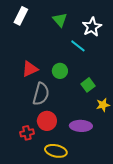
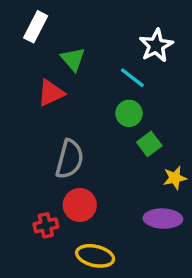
green triangle: (60, 20) -> (73, 59), moved
red triangle: (30, 69) -> (51, 93), moved
green circle: (60, 71) -> (129, 113), moved
purple ellipse: (81, 126) -> (163, 219), moved

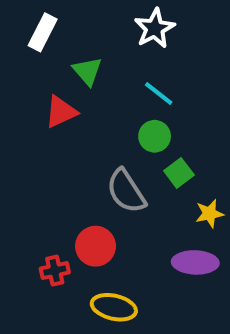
white star: (156, 45) -> (155, 28), moved
gray semicircle: (70, 159) -> (126, 191), moved, turned 132

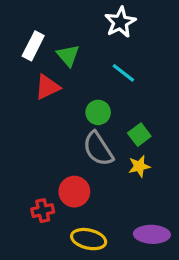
white rectangle: (43, 32) -> (33, 46), moved
green circle: (155, 136) -> (98, 112), moved
yellow star: (210, 214) -> (139, 166), moved
purple ellipse: (195, 262) -> (152, 234), moved

